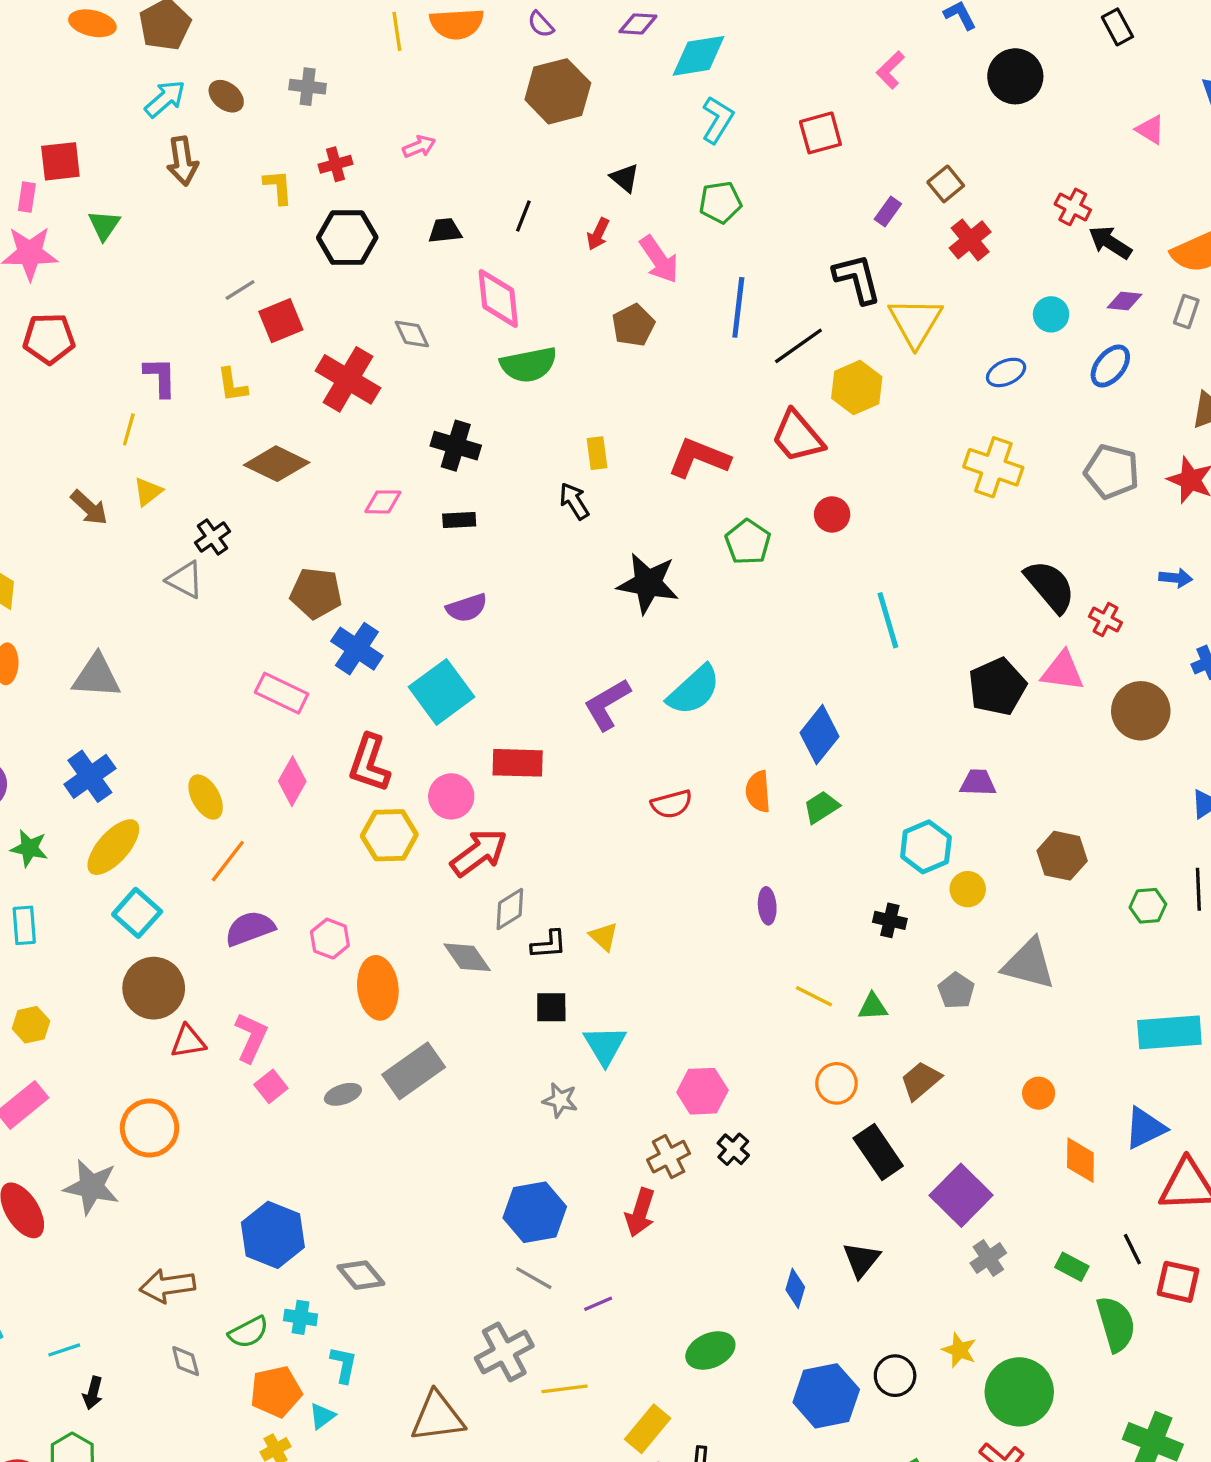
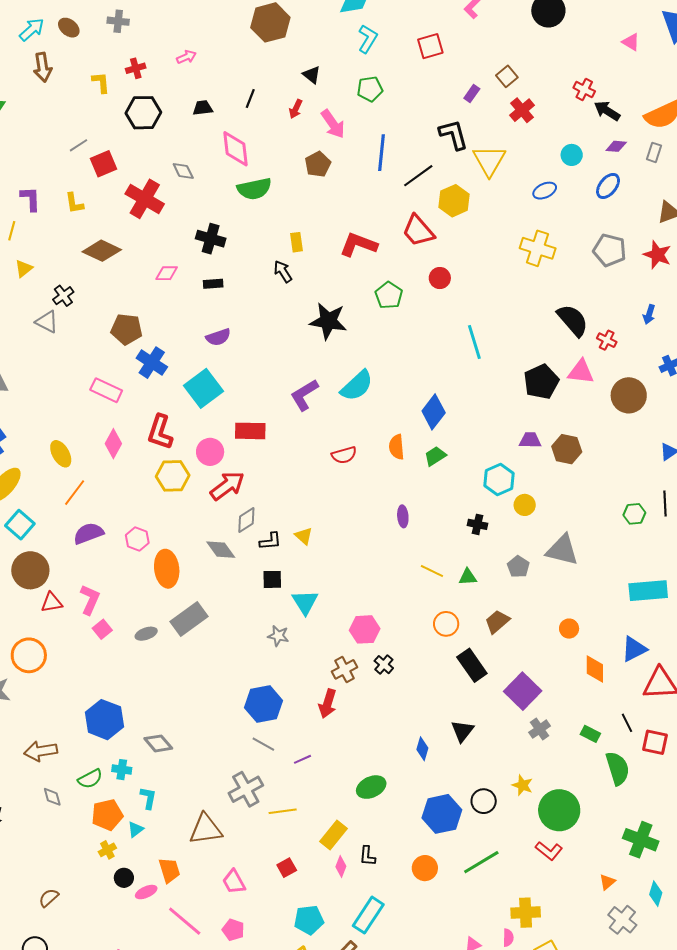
blue arrow: (1176, 578) -> (649, 314), turned 102
brown hexagon: (1062, 856) -> (567, 449), moved

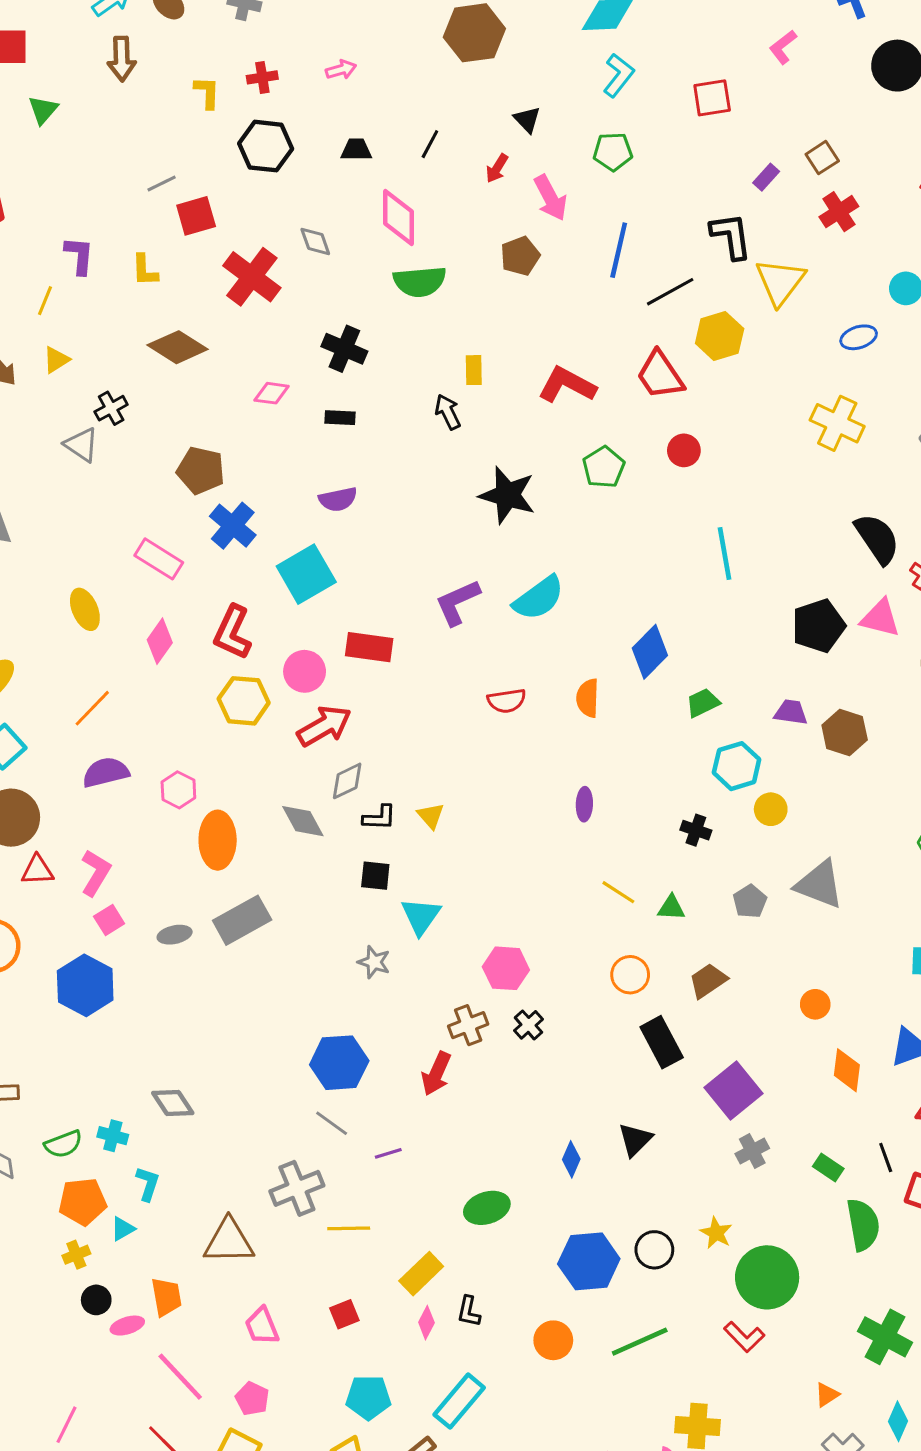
yellow ellipse: (61, 454) -> (85, 609), moved
green trapezoid: (435, 456) -> (703, 703), moved
blue hexagon: (104, 720) -> (85, 985), moved

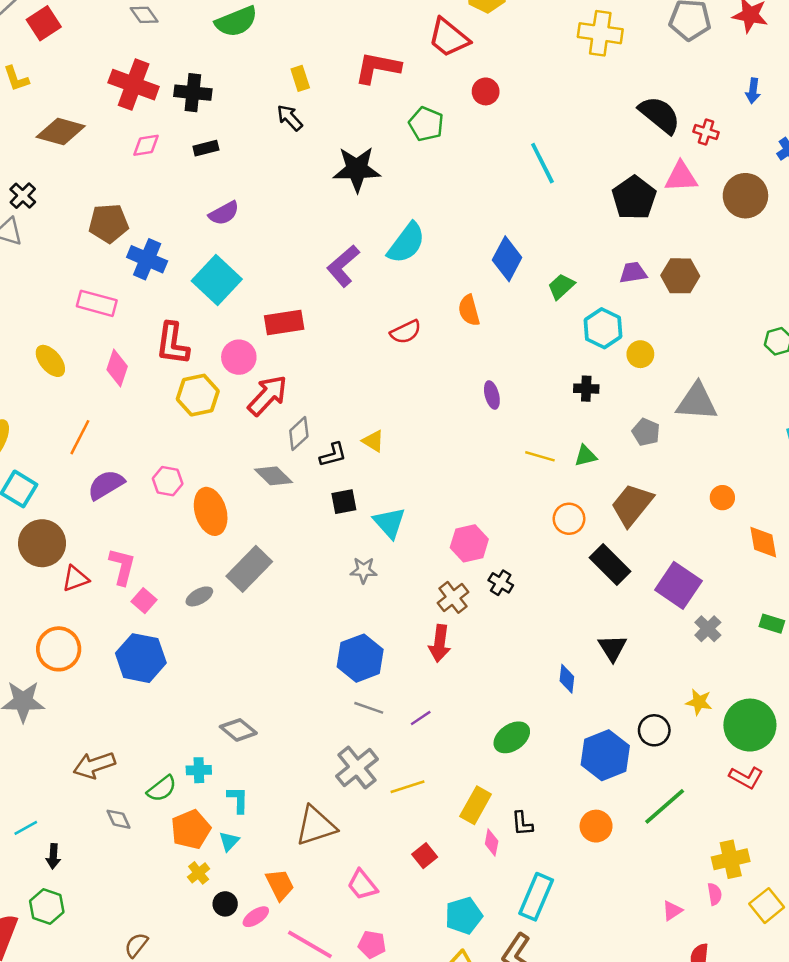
red cross: (252, 277) -> (134, 85), moved
brown trapezoid: (708, 981) -> (632, 505), size x1.4

